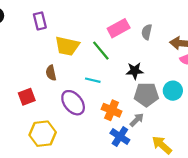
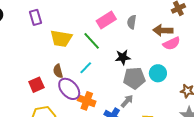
brown semicircle: (51, 73) -> (58, 71), moved
cyan line: (93, 80) -> (86, 68), turned -56
red square: (27, 97) -> (36, 85), moved
orange cross: (112, 110) -> (87, 101), moved

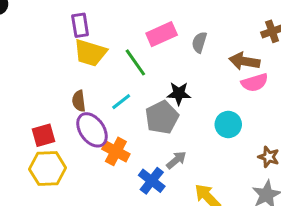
purple rectangle: (35, 17) -> (80, 25), moved
gray pentagon: (134, 78) -> (162, 117), moved, turned -30
red square: (36, 85) -> (44, 135), moved

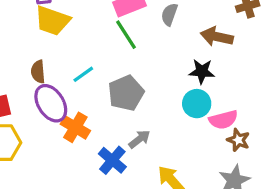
green line: (135, 62) -> (126, 35), moved
pink semicircle: (255, 83) -> (223, 120), moved
black star: (179, 93) -> (202, 71), moved

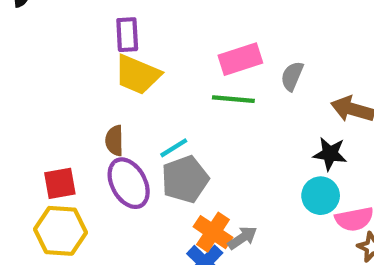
green line: (126, 35) -> (233, 99), turned -56
gray pentagon: (126, 93) -> (185, 179), moved
orange cross: (75, 127) -> (213, 232), moved

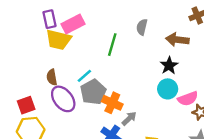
pink rectangle: (240, 59) -> (73, 24), moved
green line: (233, 99) -> (112, 45), turned -70
black star: (330, 154) -> (169, 66), turned -30
orange cross: (213, 232) -> (112, 103), moved

